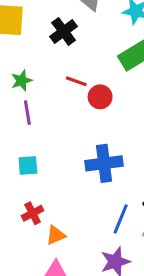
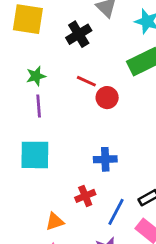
blue cross: (104, 163) -> (105, 159), size x0.7
cyan square: (28, 165) -> (35, 155), size x1.6
red cross: (33, 213) -> (85, 196), moved

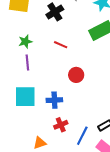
red circle: (107, 98) -> (76, 75), moved
blue cross: (105, 159) -> (54, 100), moved

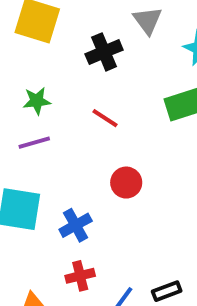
purple line: (27, 62) -> (34, 143), turned 70
blue cross: (54, 100) -> (76, 225), turned -35

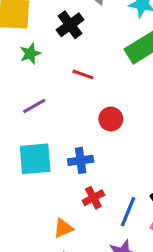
green star: (37, 101) -> (30, 54), moved
blue cross: (76, 225) -> (81, 160), turned 35

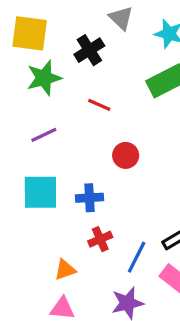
green star: (30, 54) -> (44, 78), size x1.5

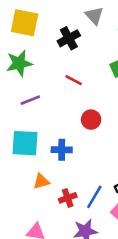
green star: (44, 78) -> (19, 63), moved
red cross: (100, 239) -> (68, 198), moved
orange triangle: (65, 270) -> (41, 181), moved

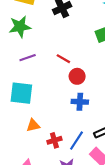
red line: (74, 80) -> (63, 59), moved
blue cross: (62, 150) -> (80, 102), moved

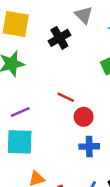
purple line: (28, 58) -> (20, 112), moved

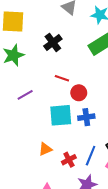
black cross: (59, 38) -> (53, 42), moved
cyan square: (20, 142) -> (61, 115), moved

